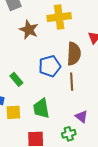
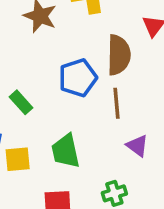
purple triangle: (81, 117) -> (137, 146), moved

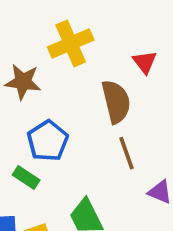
blue pentagon: (78, 78) -> (48, 141), moved

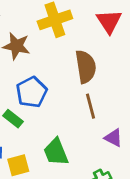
red triangle: (145, 62) -> (109, 21), moved, size x1.4

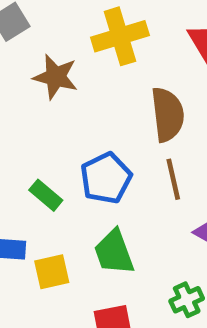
blue pentagon: (32, 92) -> (106, 178), moved

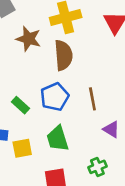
brown semicircle: (168, 114) -> (63, 55), moved

